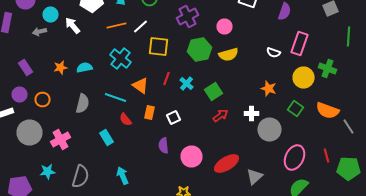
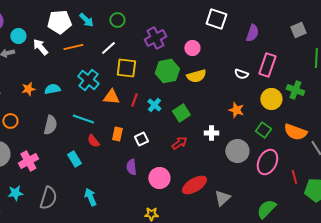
orange line: (116, 26) -> (73, 47), moved
orange triangle: (140, 86) -> (111, 97), moved, turned -30
white cross: (252, 114) -> (211, 133), moved
red arrow: (220, 116) -> (179, 143), moved
pink ellipse: (294, 158) -> (267, 162), moved

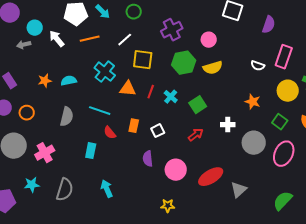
cyan rectangle: (74, 159) -> (91, 151), turned 42

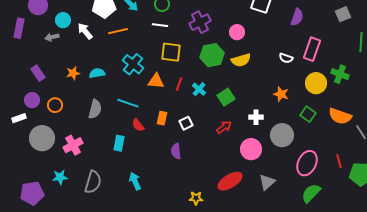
white line: (125, 40) -> (160, 25), moved, turned 49
pink ellipse: (284, 154) -> (307, 163), moved
pink circle: (176, 170) -> (251, 149), moved
red ellipse: (211, 177) -> (230, 181), moved

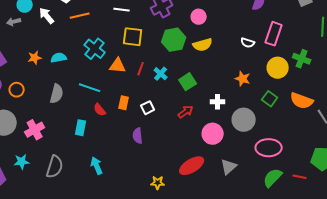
red line: (339, 161) -> (300, 177), moved, turned -64
pink ellipse: (307, 163) -> (269, 148), turned 65

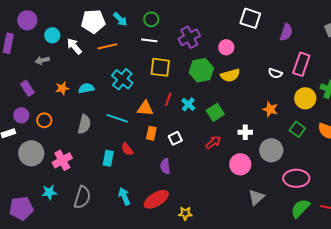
gray arrow: (14, 22) -> (42, 60), moved
orange triangle: (118, 66) -> (145, 108), moved
red semicircle: (100, 110) -> (127, 149), moved
red ellipse: (192, 166) -> (156, 199), moved

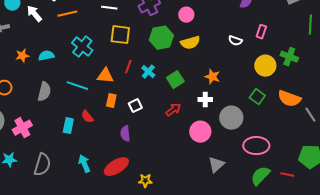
pink rectangle: (301, 64) -> (261, 32), size x0.6
orange star: (270, 109) -> (212, 77), moved

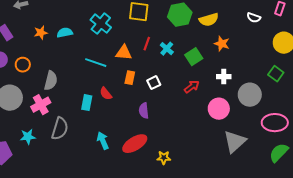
orange star: (212, 77) -> (222, 44), moved
gray semicircle: (44, 92) -> (51, 81), moved
gray semicircle: (42, 165) -> (60, 129), moved
gray triangle: (216, 165) -> (235, 142), size x1.4

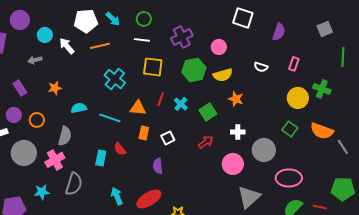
white semicircle: (254, 18) -> (261, 67), moved
cyan semicircle: (65, 33) -> (79, 108), moved

